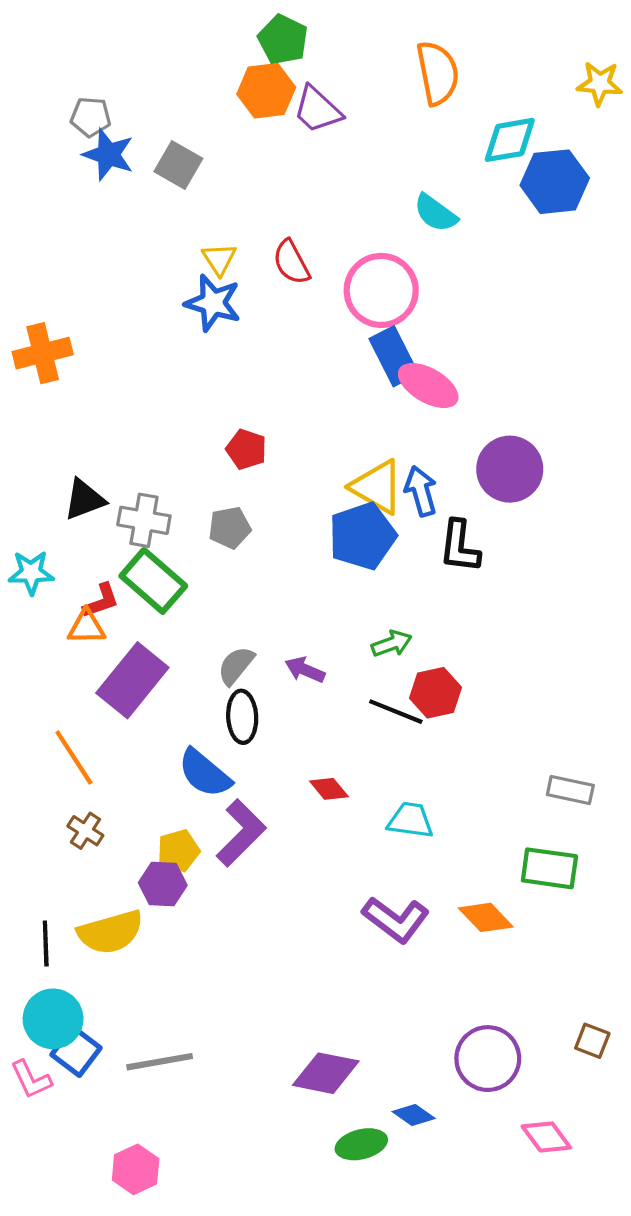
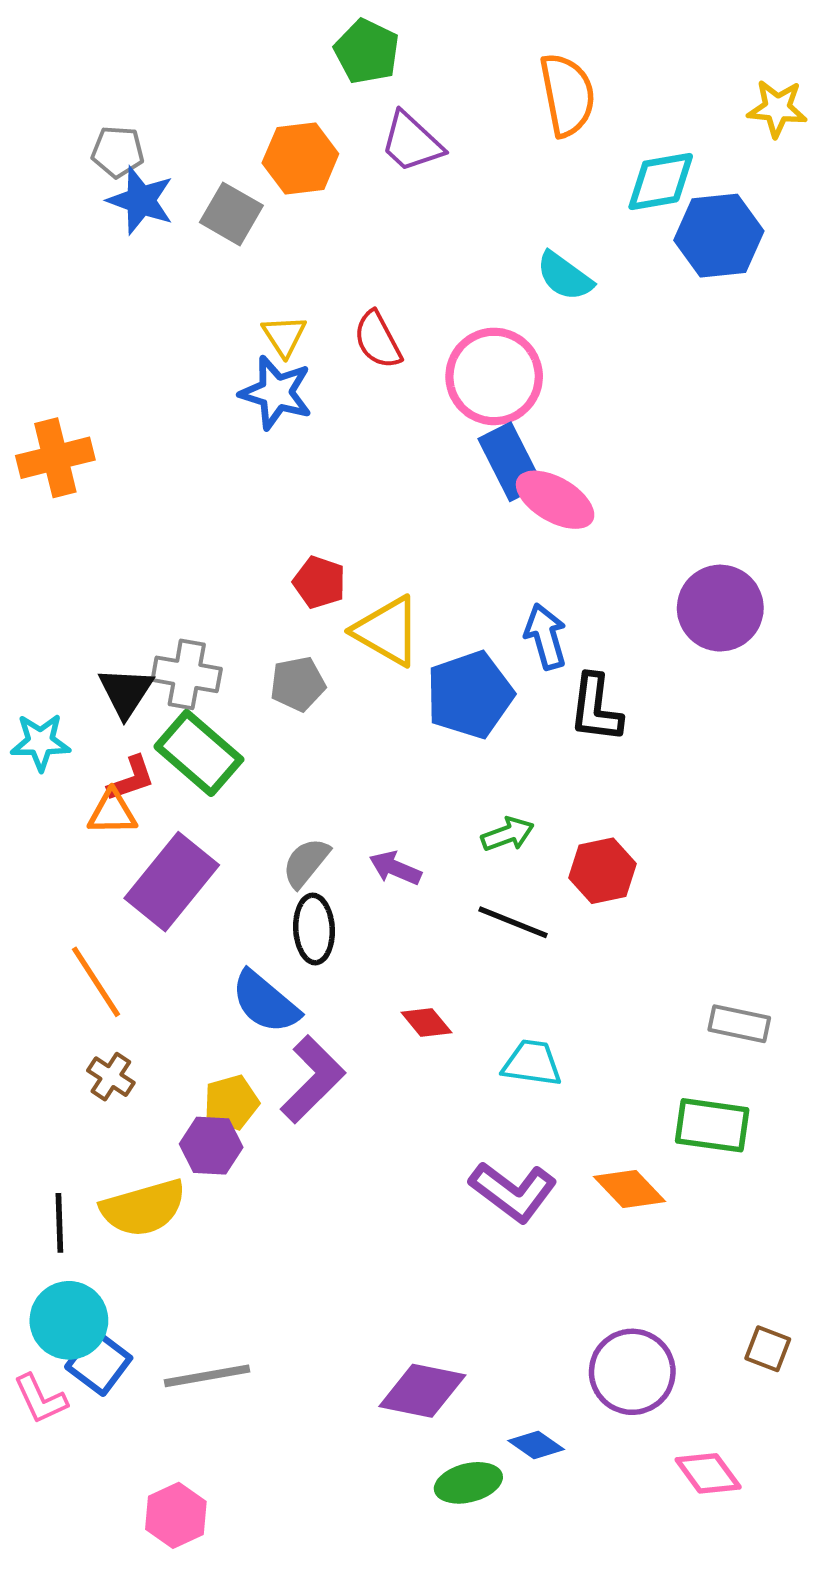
orange hexagon: (266, 91) -> (300, 158), moved
purple circle: (510, 469) -> (720, 608), moved
yellow triangle: (377, 487) -> (387, 631), moved
black triangle: (84, 499) -> (126, 692), moved, turned -36
red hexagon: (436, 693) -> (602, 871), moved

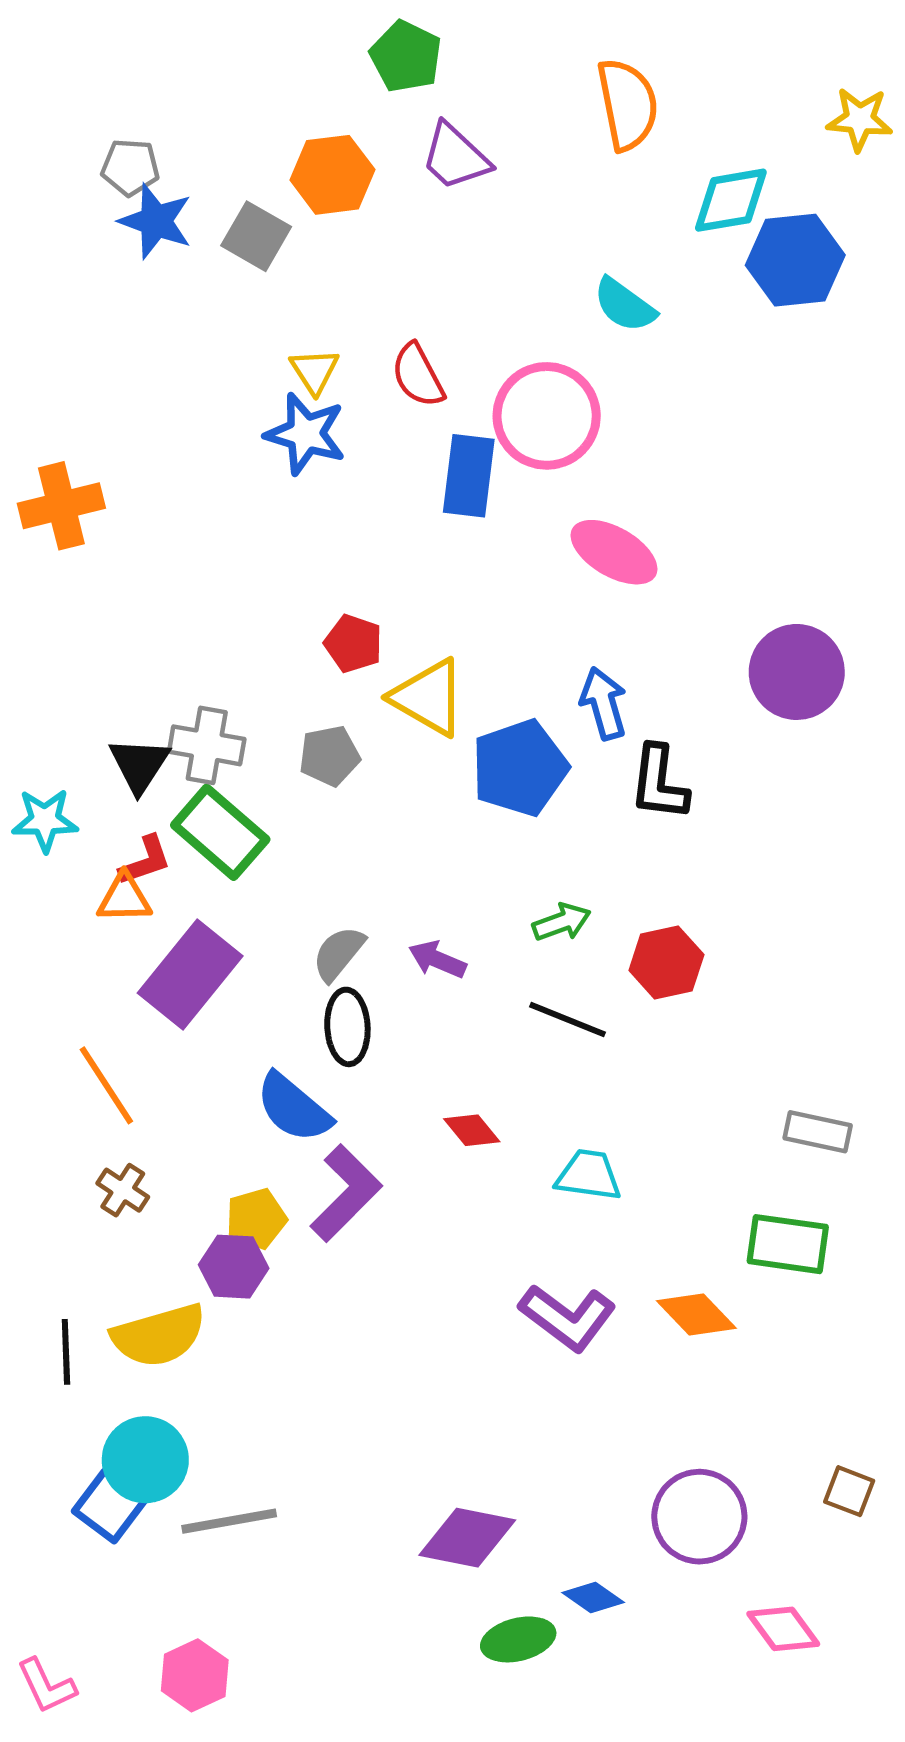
blue rectangle: (510, 462) -> (469, 476), moved, turned 34
cyan circle: (69, 1320) -> (145, 1460), moved
pink L-shape: (40, 1399) -> (46, 1686), moved

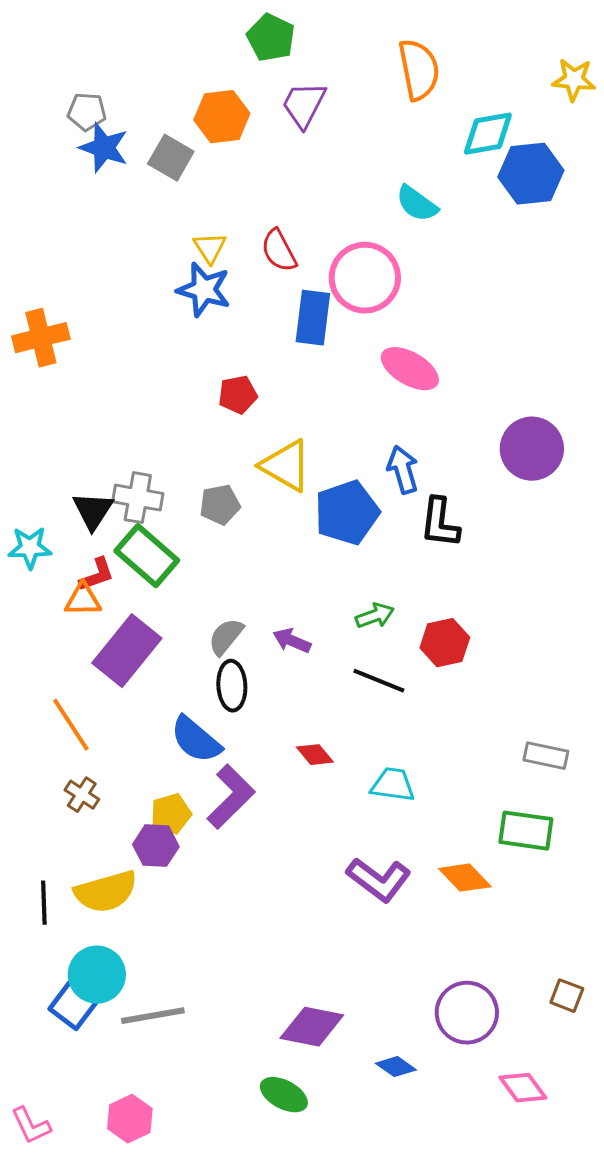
purple trapezoid: (455, 157) -> (304, 105), turned 74
red pentagon: (353, 644) -> (238, 395), moved, turned -30
green ellipse: (518, 1639) -> (284, 1095), moved, turned 42

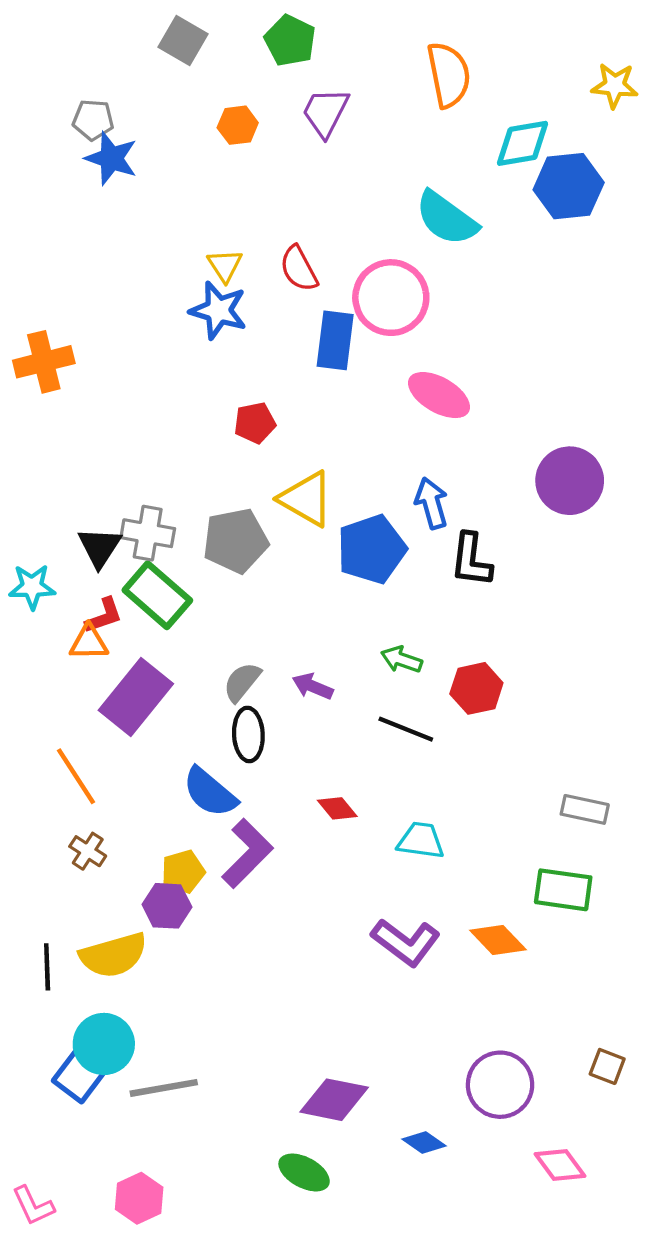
orange hexagon: (222, 117) -> (238, 125), size x0.7
gray square: (171, 158) -> (183, 41), moved
cyan semicircle: (417, 204) -> (446, 218), size x1.4
gray pentagon: (220, 505) -> (236, 541), size x1.5
green arrow: (375, 616) -> (402, 660), turned -141

